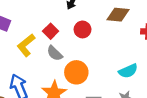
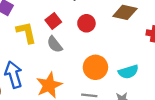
yellow L-shape: (26, 45) -> (26, 32), turned 110
orange circle: (76, 72) -> (95, 67), moved

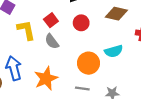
cyan semicircle: (128, 72) -> (114, 51), moved

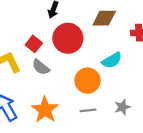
red circle: (81, 23) -> (68, 38), size x1.6

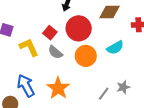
orange circle: (87, 81) -> (86, 56), moved
gray line: (88, 110) -> (104, 94), moved, turned -48

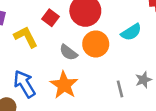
gray semicircle: (55, 52) -> (68, 52), moved
gray line: (104, 94) -> (120, 89), turned -48

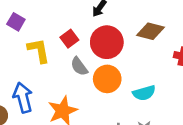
cyan semicircle: (131, 32) -> (144, 93), moved
gray semicircle: (68, 52) -> (79, 66), moved

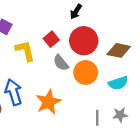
brown diamond: (150, 31) -> (119, 50), moved

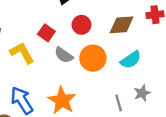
red circle: (84, 41) -> (81, 25), size x0.6

